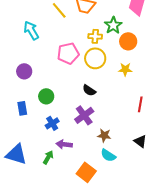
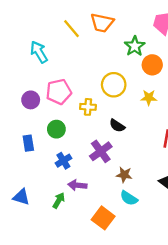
yellow cross: (95, 36) -> (88, 107), moved
pink pentagon: (68, 53) -> (59, 92), moved
black semicircle: (89, 90) -> (117, 126), moved
blue triangle: (16, 154) -> (21, 197), size x0.7

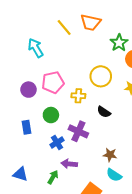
purple cross: (101, 151) -> (78, 131), moved, turned -30

